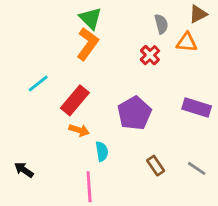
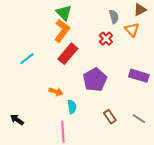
orange triangle: (187, 42) -> (132, 30), turned 42
red rectangle: (75, 100) -> (68, 54), moved

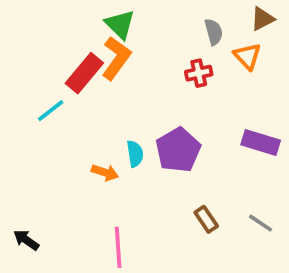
red cross: (106, 39) -> (199, 73), turned 32
red rectangle: (68, 54) -> (84, 73), moved
cyan semicircle: (72, 107) -> (135, 154), moved
black arrow: (17, 120) -> (26, 240), moved

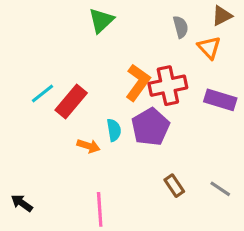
green triangle: (120, 24) -> (101, 21), turned 32
orange L-shape: (116, 58) -> (138, 82), moved
red rectangle: (84, 73) -> (71, 102), moved
red cross: (199, 73) -> (168, 86), moved, size x1.6
purple rectangle: (261, 142) -> (220, 100), moved

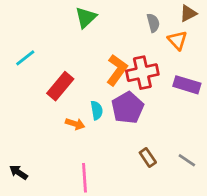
cyan line: (42, 94) -> (25, 58), moved

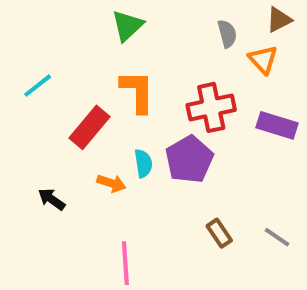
orange L-shape: (117, 70) -> (137, 91), moved, turned -36
black arrow: (19, 172) -> (52, 199), moved

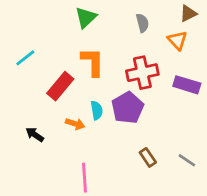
gray semicircle: (227, 34) -> (142, 23), moved

